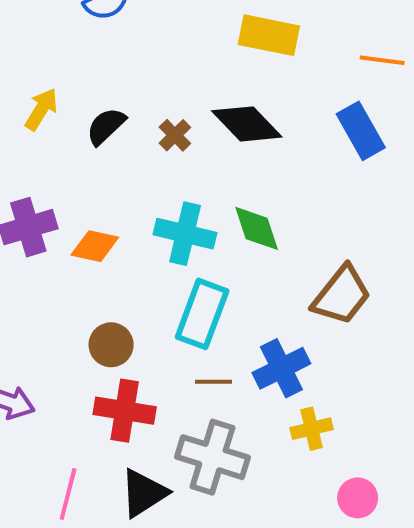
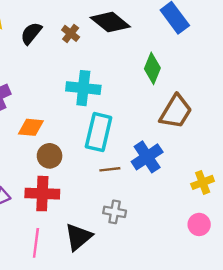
green diamond: (257, 228) -> (152, 68), moved, turned 48
orange diamond: (95, 246) -> (31, 127), moved
red cross: (125, 411) -> (42, 194), moved
yellow cross: (312, 429) -> (203, 182), moved
gray cross: (212, 457) -> (115, 212), size x0.6

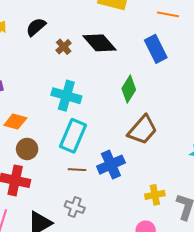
black semicircle: (31, 33) -> (36, 27), moved

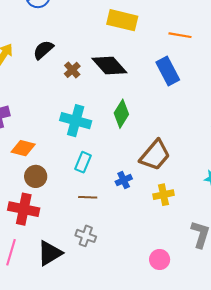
green diamond: (129, 89) -> (121, 114), moved
cyan rectangle: (73, 136) -> (83, 162), size x0.6
blue cross: (111, 165) -> (124, 180), moved, size x0.6
yellow cross: (155, 195) -> (164, 195), moved

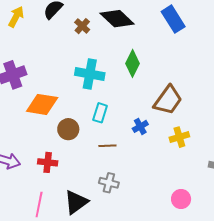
orange diamond: (23, 148) -> (42, 104), size x1.4
brown circle: (36, 176) -> (68, 129), moved
red cross: (24, 209) -> (48, 162), size x0.7

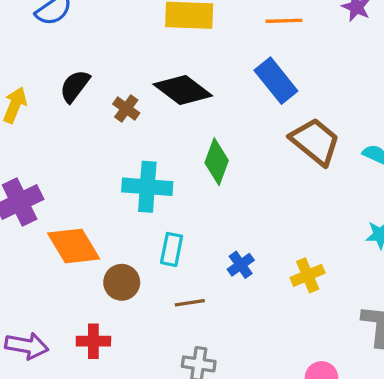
brown trapezoid: (168, 100) -> (315, 142), moved, turned -80
orange diamond: (42, 104) -> (74, 246), turned 56

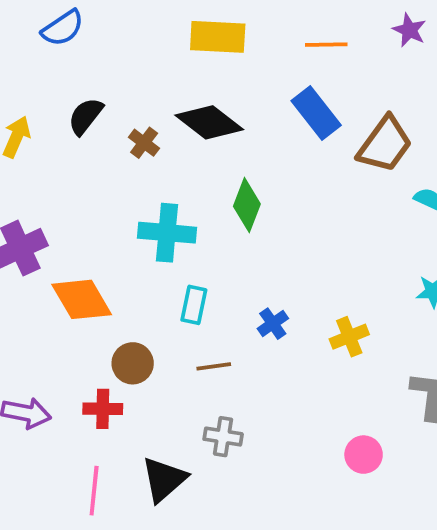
brown trapezoid: (315, 142) -> (385, 144), moved, turned 86
brown circle: (122, 282) -> (133, 363), moved

